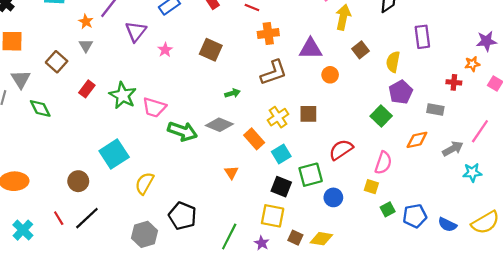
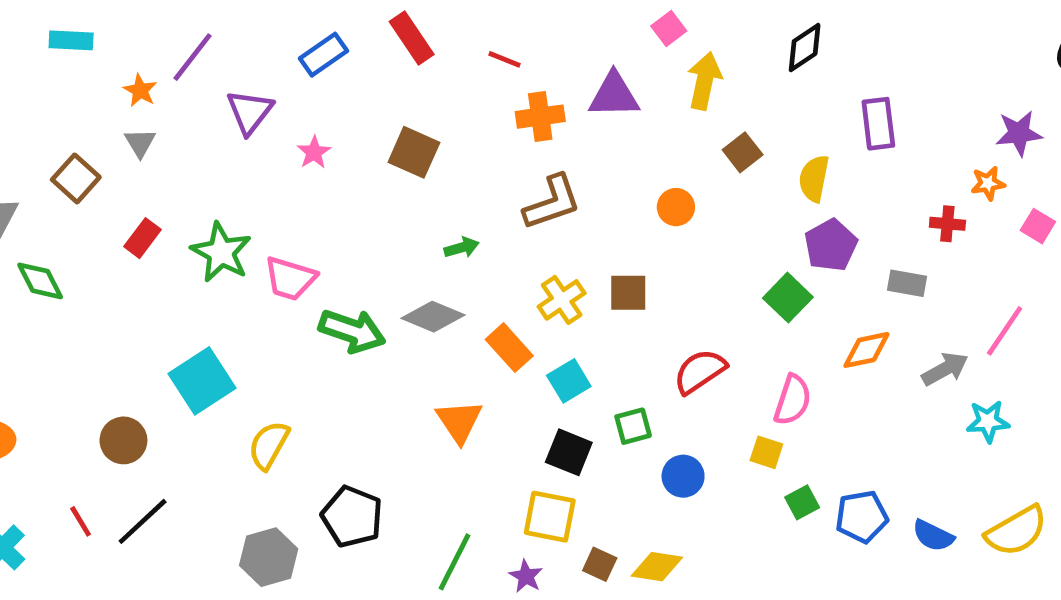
purple triangle: (311, 49) -> (614, 95), moved
orange triangle: (231, 172) -> (459, 421), size x1.5
green square: (311, 175) -> (633, 426), size x0.7

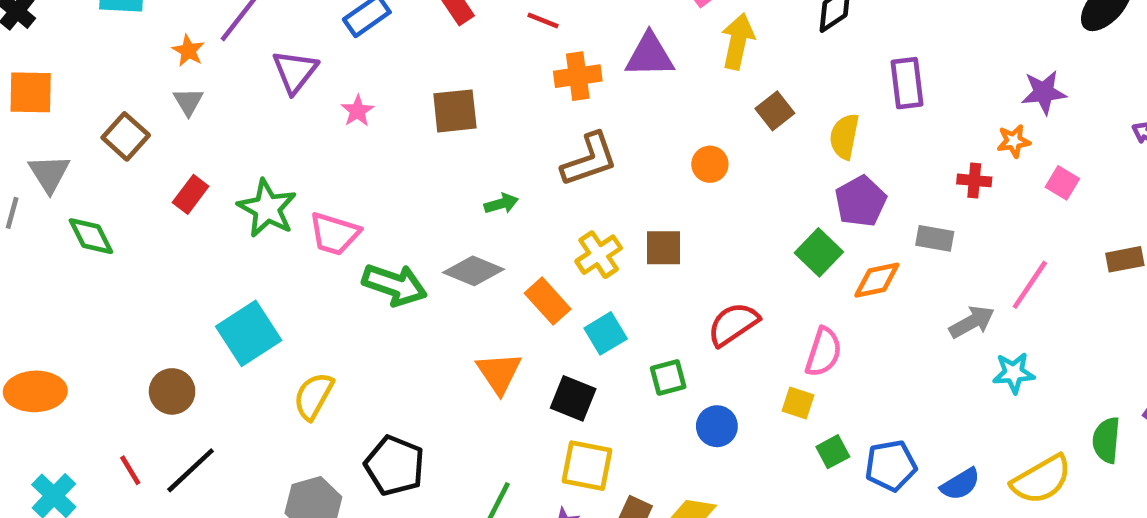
brown square: (414, 152) -> (455, 111), turned -30
orange diamond: (866, 350) -> (877, 280), moved
black square: (569, 452) -> (573, 398), moved
blue semicircle: (933, 536) -> (960, 484), turned -57

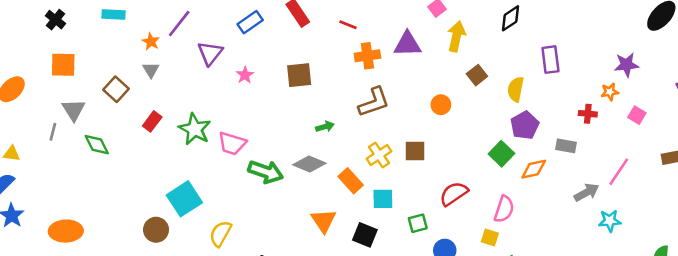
cyan square: (606, 333) -> (383, 199), turned 30
brown circle: (172, 391) -> (156, 230), moved

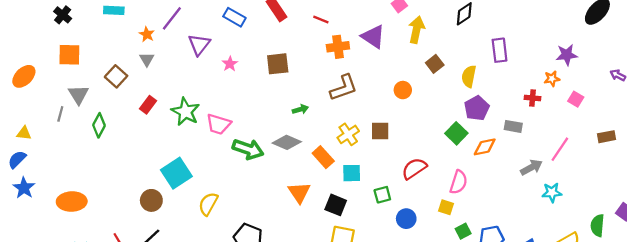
blue rectangle: (250, 22) -> (234, 17), turned 65
purple triangle: (407, 44) -> (373, 37), turned 35
green diamond: (97, 145) -> (99, 125), turned 55

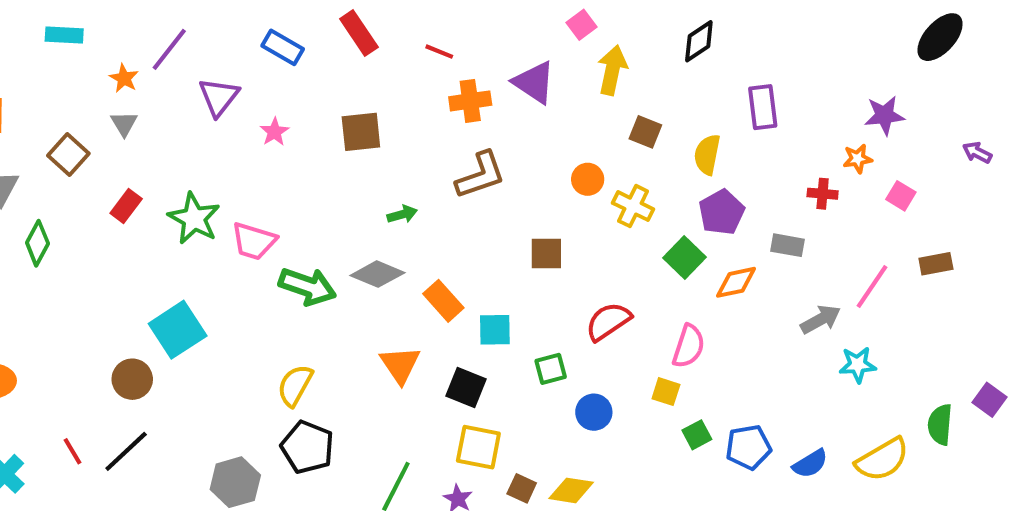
brown square: (435, 64) -> (645, 132), turned -30
yellow cross: (348, 134) -> (633, 206), moved, turned -30
brown rectangle: (606, 137) -> (936, 264), moved
yellow semicircle: (208, 204) -> (295, 385), moved

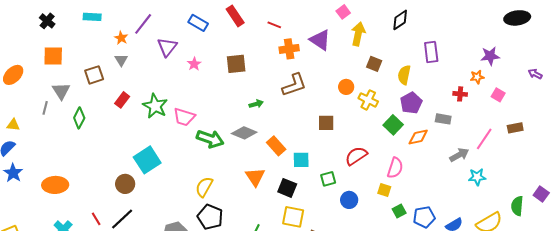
black ellipse: (940, 37) -> (517, 18), turned 40
brown square: (68, 155) -> (94, 75), turned 30

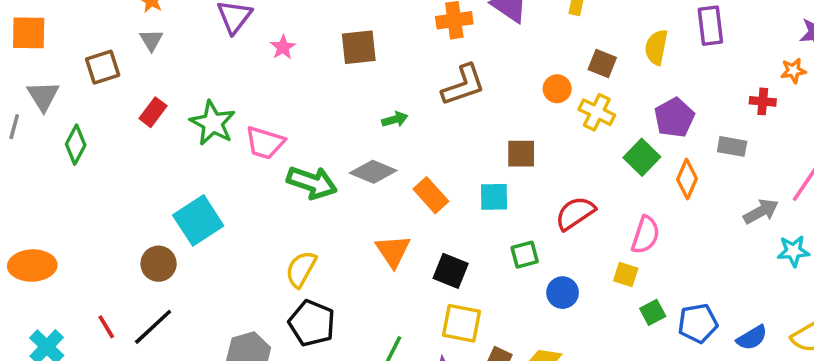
brown square: (374, 64) -> (602, 64), moved
yellow semicircle: (404, 75) -> (656, 47), moved
orange diamond: (418, 137) -> (687, 179), turned -55
cyan square: (301, 160) -> (494, 197), moved

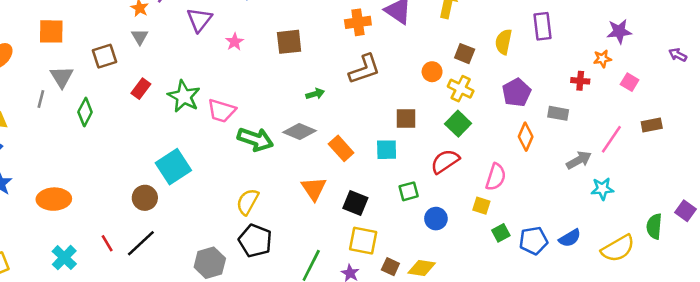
green square: (642, 157) -> (458, 124), moved
blue semicircle: (752, 338) -> (570, 238), moved

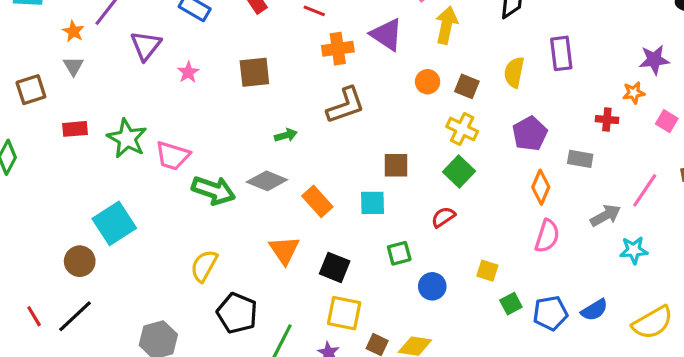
orange circle: (432, 72) -> (428, 82), moved
red rectangle: (141, 89) -> (75, 129), turned 48
red semicircle: (445, 161) -> (443, 217), size x0.7
pink semicircle: (496, 177) -> (547, 236), moved
black pentagon: (255, 241) -> (237, 313), moved

